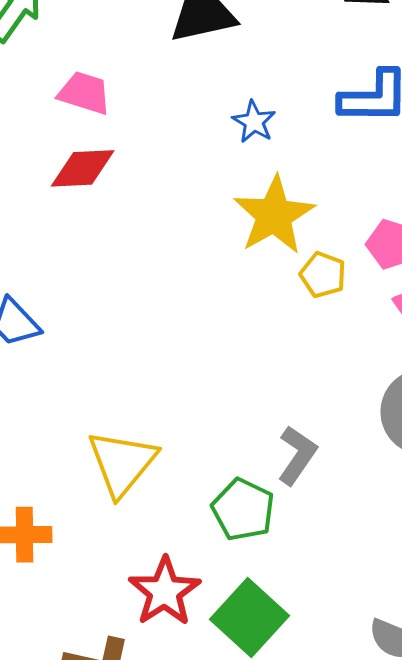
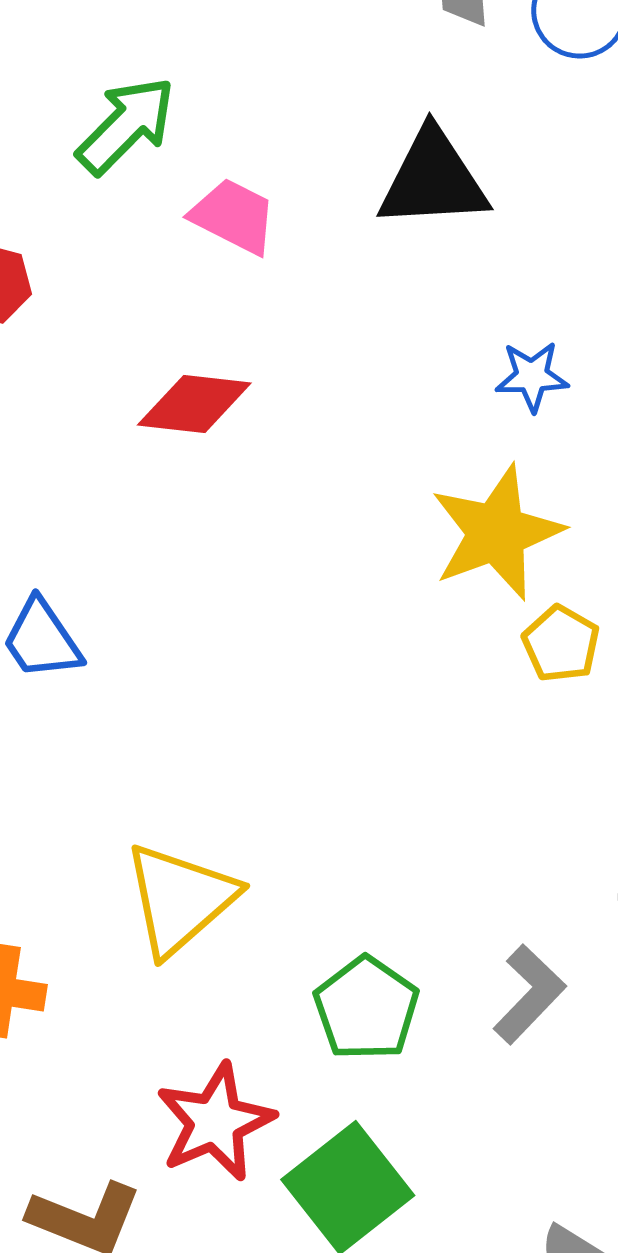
pink trapezoid: (84, 93) -> (234, 216), moved
blue star: (254, 122) -> (532, 376), moved, turned 30
gray L-shape: (297, 455) -> (529, 994), moved

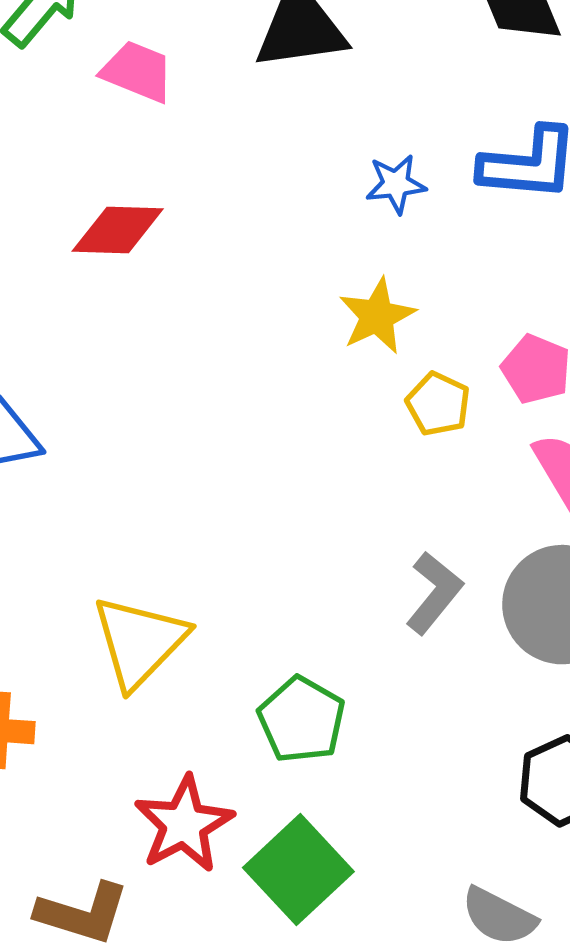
yellow star: (497, 533) -> (377, 316), size x0.7
gray L-shape: (529, 994) -> (434, 593), moved

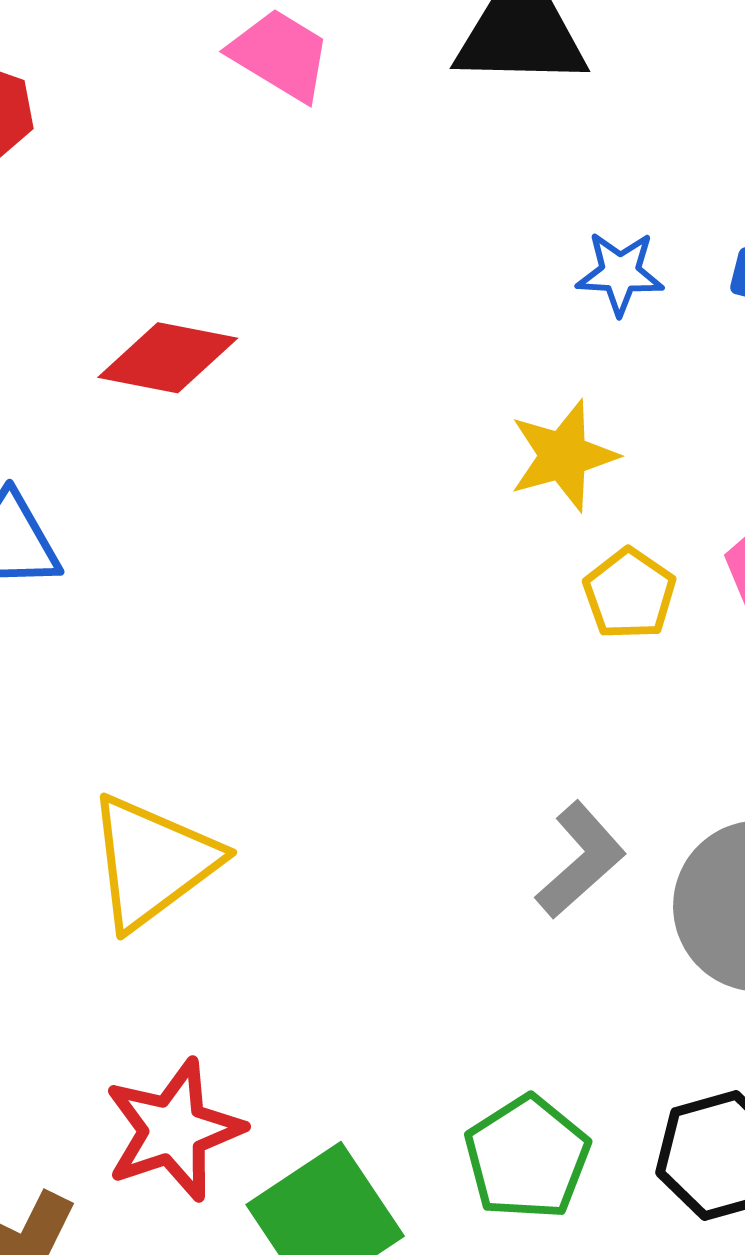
red diamond: (118, 230) -> (168, 358), moved
green pentagon: (302, 720) -> (527, 1158), moved

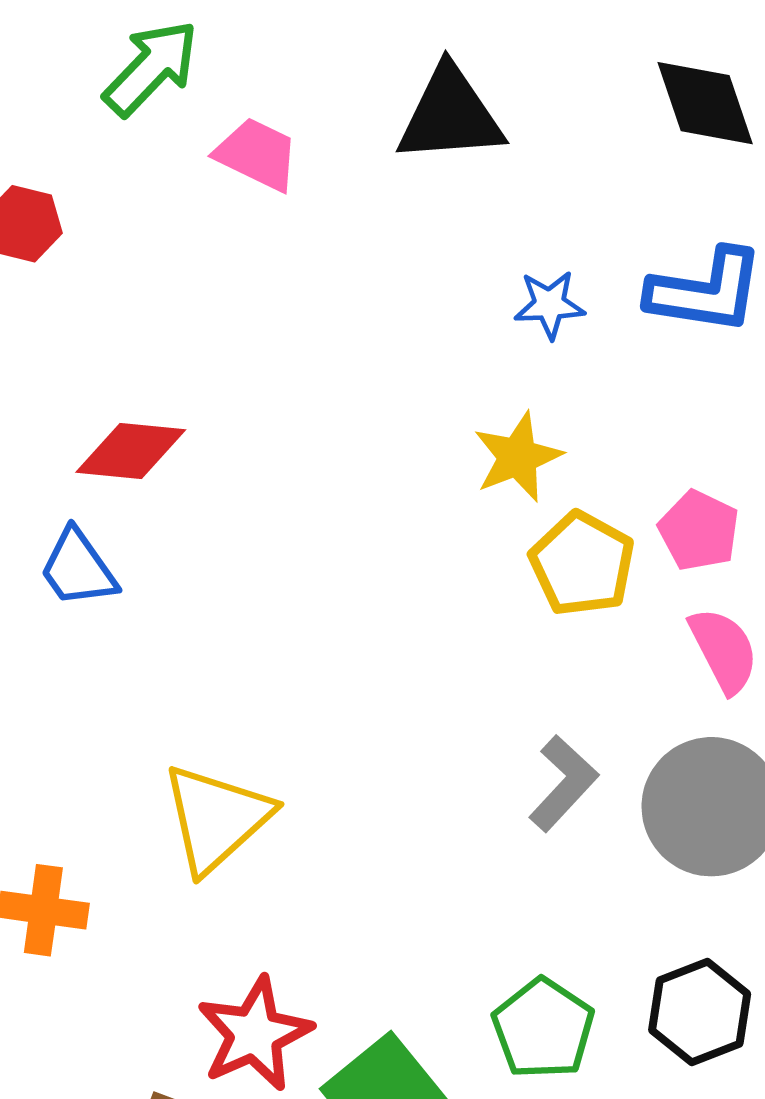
red diamond: (168, 358) -> (131, 451), moved
yellow pentagon: (629, 594) -> (582, 564), size x1.4

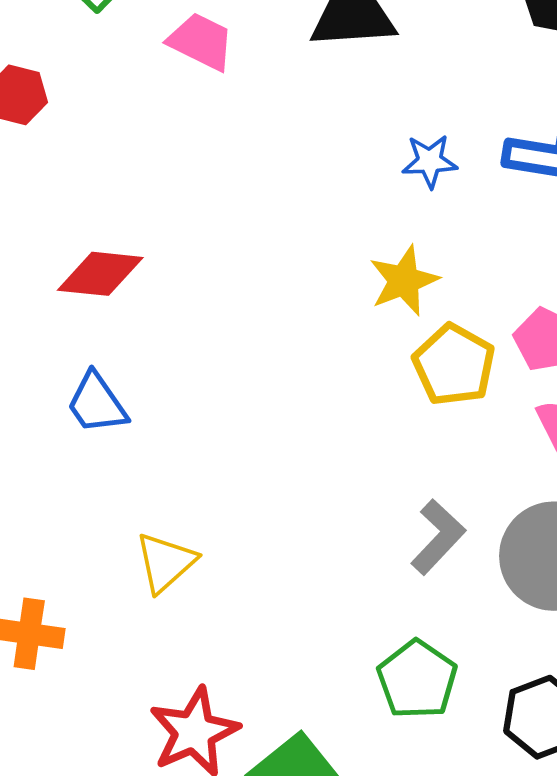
blue trapezoid: (78, 568) -> (97, 403), moved
yellow triangle: (216, 818) -> (165, 562), size x0.7
green pentagon: (543, 1029) -> (417, 680), moved

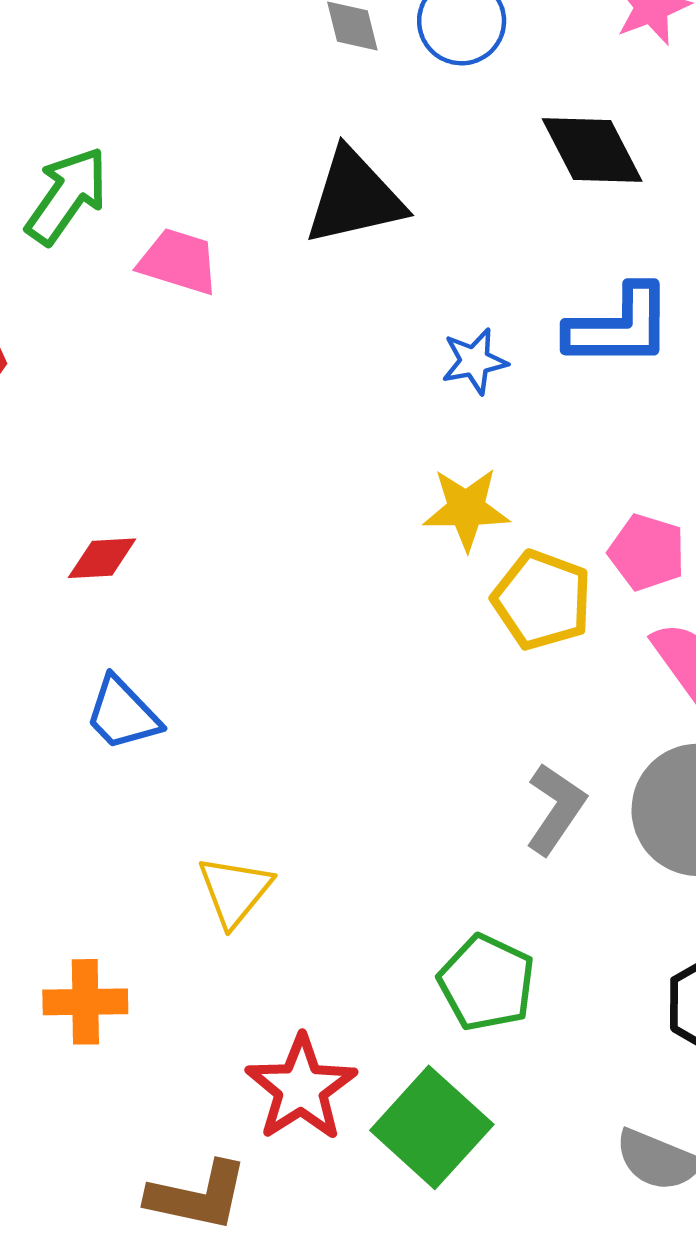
red diamond: (100, 274) -> (102, 558), size x0.7
yellow star: (404, 281) -> (466, 509), turned 30
green pentagon: (417, 680) -> (487, 983), moved

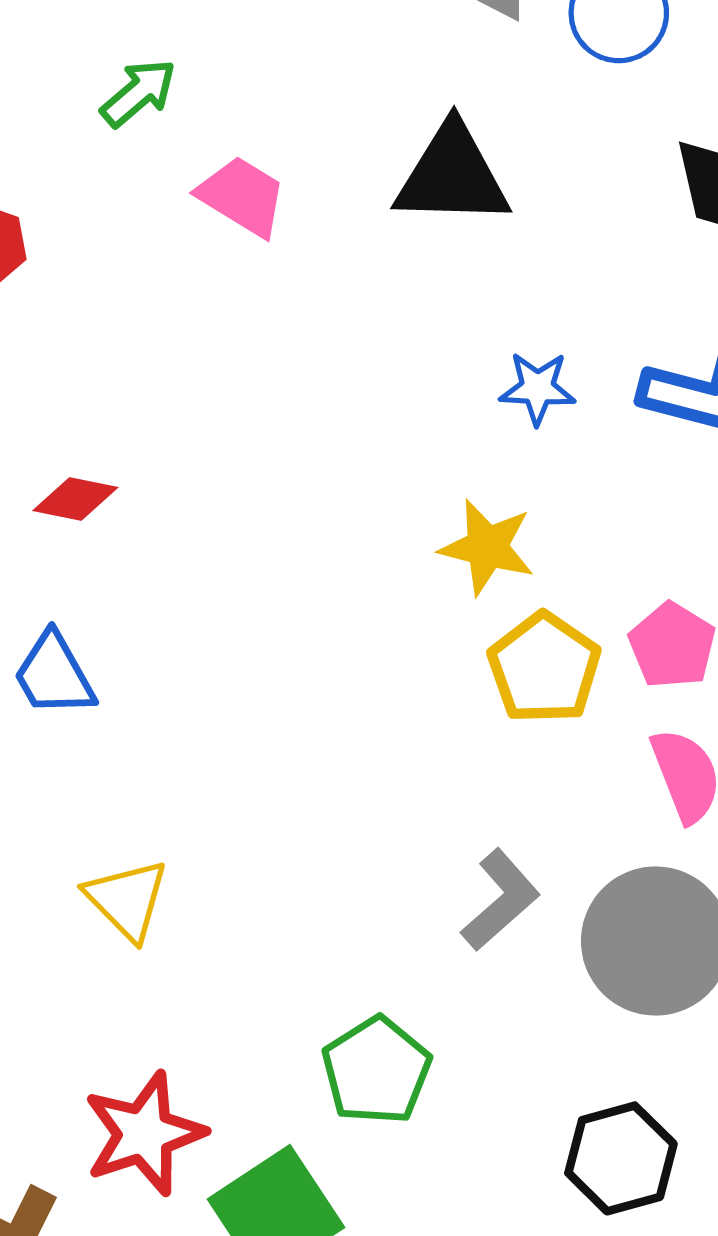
green arrow: (67, 196) -> (138, 93), size x0.7
yellow triangle: (235, 891) -> (127, 900), turned -38

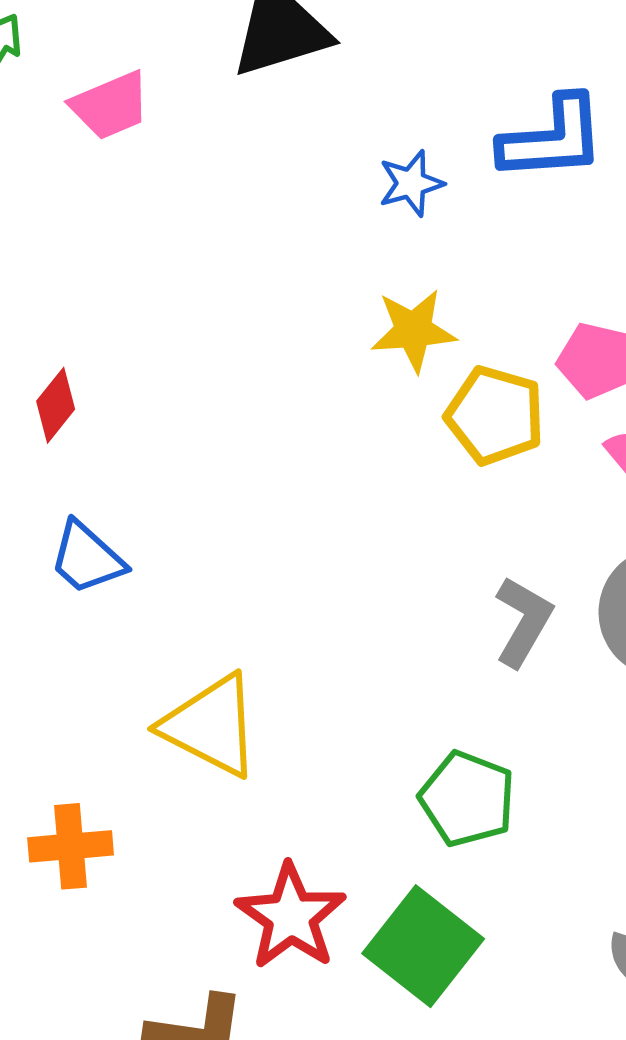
pink trapezoid: (242, 196) -> (110, 105), turned 144
red diamond: (75, 499) -> (56, 405), turned -44
yellow triangle: (127, 900) -> (211, 726), size x1.4

